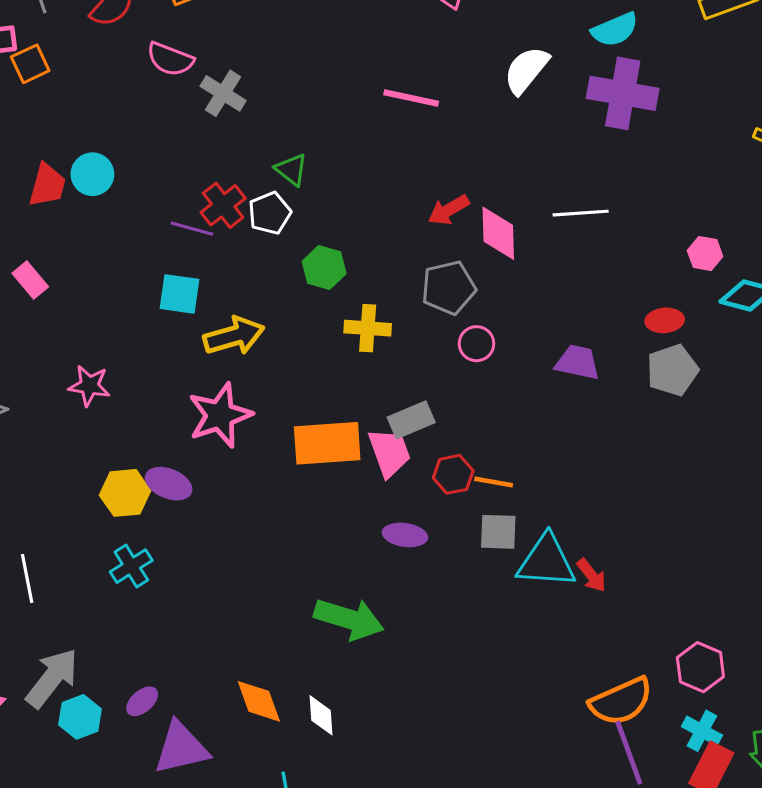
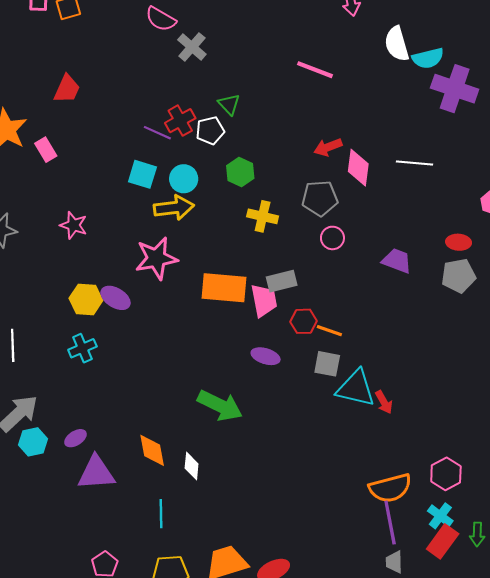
cyan semicircle: (615, 30) -> (428, 58), moved
white semicircle: (526, 70) -> (397, 44), moved, turned -64
cyan circle: (92, 174) -> (184, 179), moved

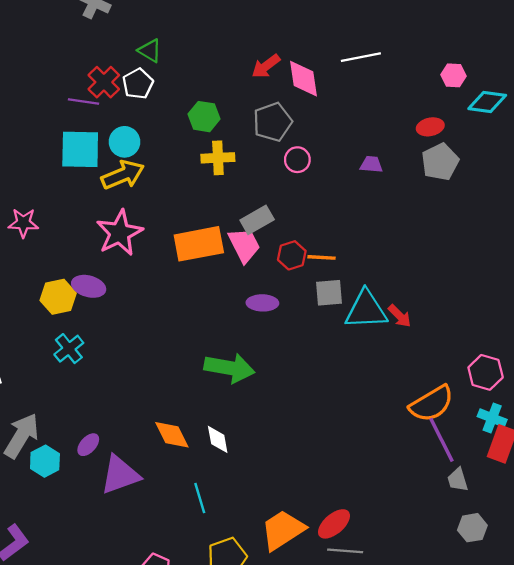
green hexagon: (240, 172) -> (204, 117), moved
cyan square: (142, 174) -> (80, 149), size x1.4
purple trapezoid: (397, 261) -> (371, 164), size x0.7

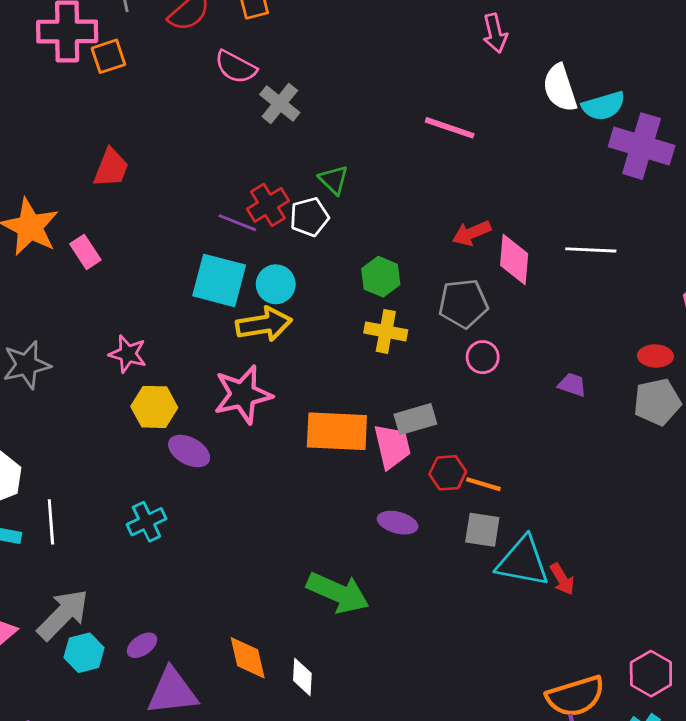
yellow hexagon: (58, 297) -> (154, 407), moved

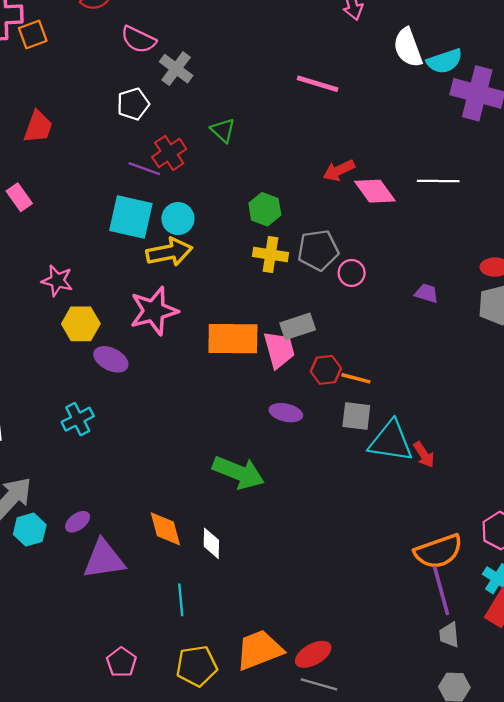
white pentagon: (309, 217) -> (133, 104), moved
pink diamond: (514, 259) -> (375, 191), turned -39
gray pentagon: (463, 303) -> (318, 250), moved

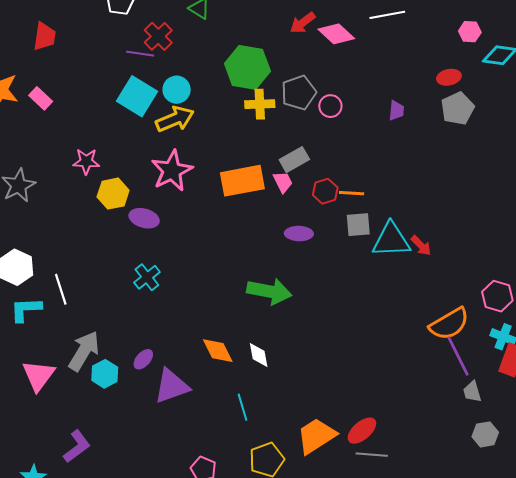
green hexagon: (265, 209) -> (247, 67), size x1.6
cyan square: (131, 217) -> (137, 96), turned 30
purple trapezoid: (427, 293) -> (396, 111), turned 90
pink trapezoid: (279, 350) -> (283, 182), size x0.7
cyan cross: (78, 419) -> (147, 277), moved

